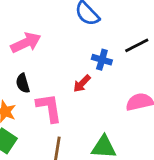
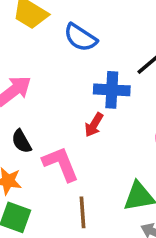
blue cross: (102, 60) -> (112, 90), size x1.4

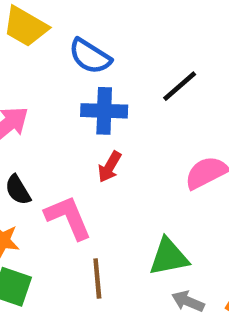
blue cross: (112, 90) -> (104, 111), moved

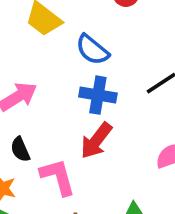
red arrow: (110, 167) -> (96, 141), size x1.5

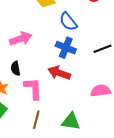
red arrow: (96, 141) -> (59, 73), turned 60

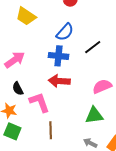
blue semicircle: (68, 22) -> (65, 32), moved, turned -84
green triangle: (71, 122) -> (94, 115), moved

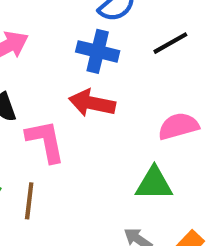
brown line: (51, 130) -> (29, 201), moved

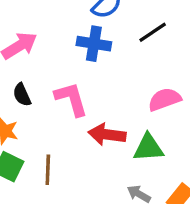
red arrow: (92, 103) -> (107, 134), moved
pink L-shape: (45, 141) -> (71, 99), moved

